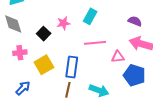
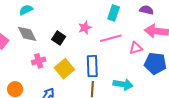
cyan rectangle: (90, 16) -> (114, 13), moved
pink star: (63, 23) -> (85, 28), moved

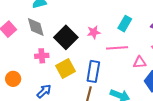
black square: (59, 38) -> (66, 37), size x1.6

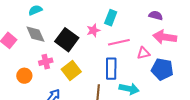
cyan rectangle: (125, 24) -> (111, 18), moved
blue rectangle: (93, 71) -> (111, 69), moved
orange circle: (13, 79) -> (24, 76), moved

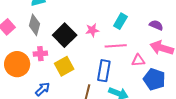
cyan rectangle: (111, 18) -> (120, 21), moved
gray diamond: (35, 34) -> (35, 25), turned 30
orange circle: (24, 76) -> (17, 64), size x1.6

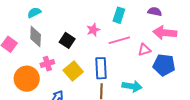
black square: (65, 35) -> (67, 40), size x0.7
blue rectangle: (104, 71) -> (101, 68), moved

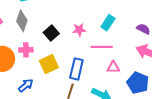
pink triangle: (144, 50) -> (113, 67), moved

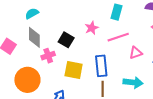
pink cross: (26, 50) -> (48, 56), moved
yellow square: (49, 64) -> (74, 70), turned -36

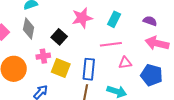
pink star: (92, 28) -> (82, 18), moved, size x1.5
pink cross: (48, 56) -> (43, 56), moved

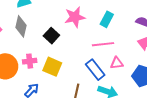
pink cross: (43, 56) -> (30, 61), moved
blue rectangle: (89, 69) -> (95, 70), moved, turned -45

